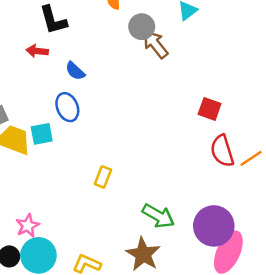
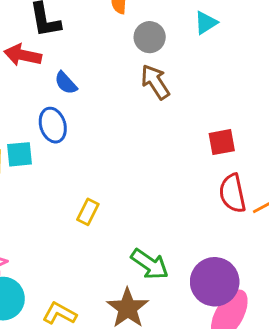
brown arrow: (155, 44) -> (155, 82), moved
red arrow: (37, 51) -> (23, 55), size x1.4
red square: (210, 109) -> (222, 142), turned -35

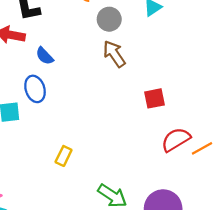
red square: (222, 142) -> (154, 98), moved
red semicircle: (232, 193) -> (176, 140), turned 72

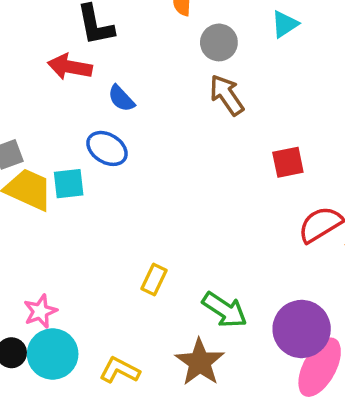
blue ellipse: (35, 89) -> (107, 148), turned -40
yellow rectangle: (64, 156) -> (154, 279), moved

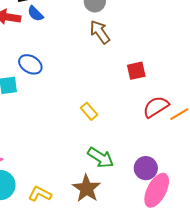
blue semicircle: (121, 98) -> (35, 14), moved
yellow rectangle: (154, 279) -> (89, 111), moved, turned -66
purple circle: (302, 329) -> (146, 168), size x0.7

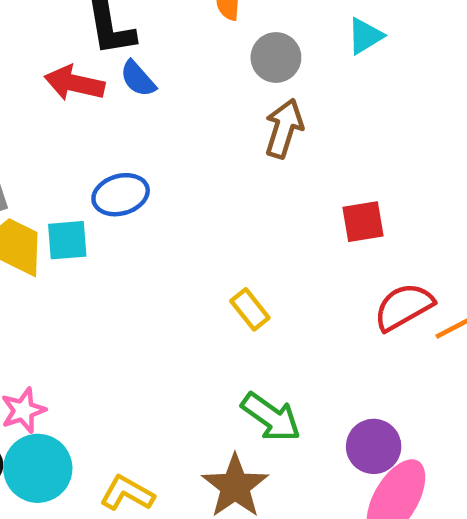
brown arrow: (100, 32) -> (284, 128), turned 50
blue ellipse: (30, 64) -> (121, 195), turned -50

